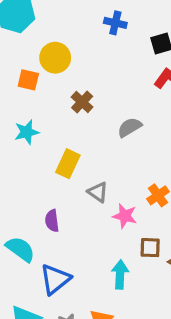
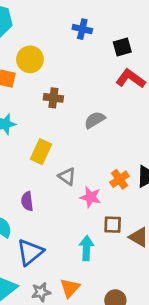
brown cross: (82, 102) -> (53, 98), turned -36

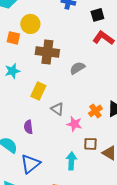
brown cross: (53, 98) -> (47, 52), size x1.6

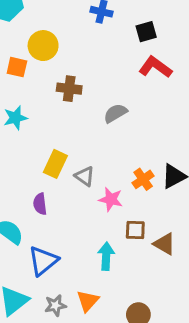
brown cross: (47, 52) -> (69, 89), size x0.7
yellow rectangle: (38, 91) -> (55, 164), moved

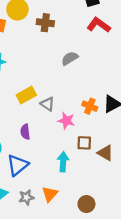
brown cross: (69, 89) -> (45, 23), moved
yellow rectangle: (55, 164) -> (26, 95), turned 36
orange cross: (143, 179) -> (90, 106), turned -32
purple semicircle: (40, 204) -> (25, 132), moved

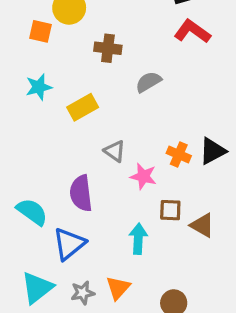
brown cross: (45, 23) -> (108, 48), moved
yellow rectangle: (26, 95) -> (83, 107), moved
purple semicircle: (25, 132) -> (81, 193), size x1.5

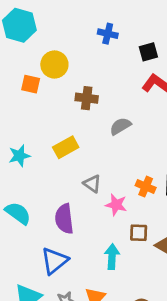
cyan star: (39, 87) -> (19, 156), moved
cyan semicircle: (32, 212) -> (18, 213), moved

